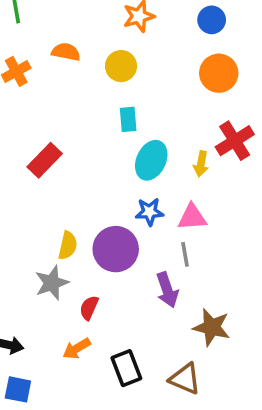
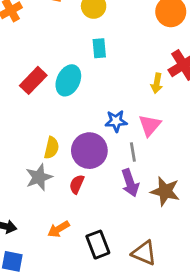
cyan ellipse: (151, 160) -> (68, 80), moved
pink triangle: (192, 217) -> (150, 125), turned -45
gray line: (185, 254) -> (133, 152), moved
red semicircle: (89, 308) -> (77, 184), moved
brown star: (212, 327) -> (165, 191), moved

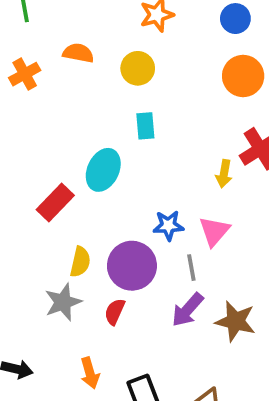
red rectangle: (33, 80) -> (55, 202), moved
purple arrow: (130, 183) -> (188, 310), turned 60
orange arrow: (59, 229) -> (90, 373), turned -75

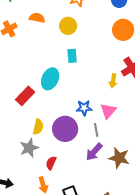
red semicircle: (115, 312) -> (51, 163), moved

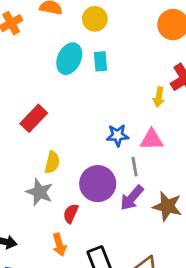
cyan ellipse: (50, 79) -> (69, 59), moved
pink triangle: (108, 111) -> (152, 140), turned 48
purple circle: (65, 129) -> (98, 184), moved
gray star: (29, 148) -> (39, 192), turned -30

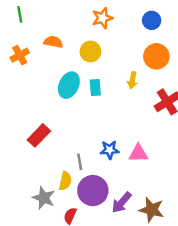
yellow arrow: (159, 97) -> (132, 80), moved
yellow semicircle: (52, 162) -> (65, 181), moved
gray line: (135, 167) -> (80, 162), moved

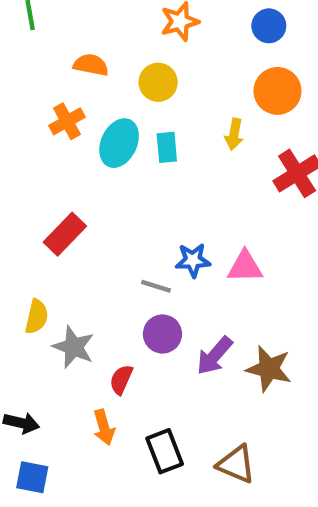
orange cross: (20, 55) -> (67, 121), moved
gray line: (80, 162) -> (156, 286), moved, turned -63
yellow semicircle: (65, 181) -> (37, 317), moved
purple circle: (93, 191) -> (162, 334), size x0.7

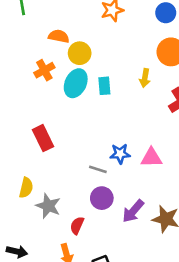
yellow circle: (158, 82) -> (80, 53), moved
red rectangle: (65, 234) -> (43, 138), turned -70

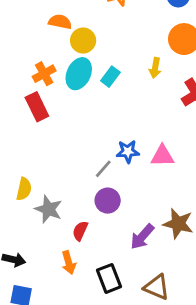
orange cross: (44, 70) -> (44, 74), moved
cyan rectangle: (104, 86) -> (110, 77), turned 42
red rectangle: (43, 138) -> (37, 107), moved
gray line: (98, 169) -> (103, 169), turned -66
purple arrow: (133, 211) -> (142, 237), moved

